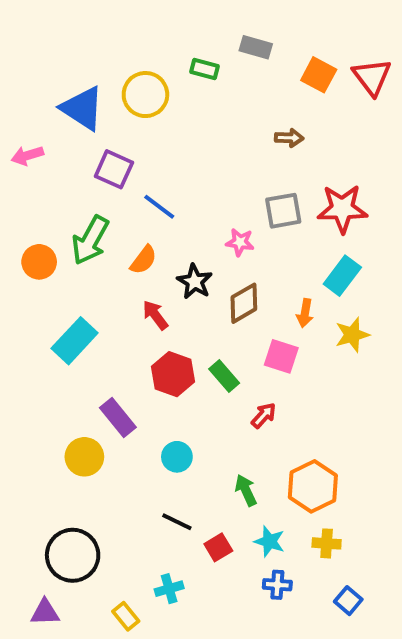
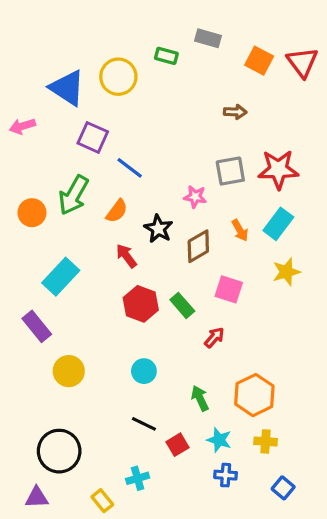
orange arrow: (305, 313) -> (240, 230), moved, turned -40
purple rectangle: (118, 417) -> (37, 326), moved

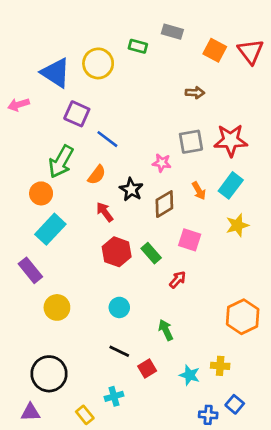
orange circle: (32, 213) -> (41, 193), moved
orange hexagon: (254, 395) -> (243, 317), moved
cyan star: (219, 440) -> (190, 375), moved
blue cross: (226, 475) -> (208, 415), moved

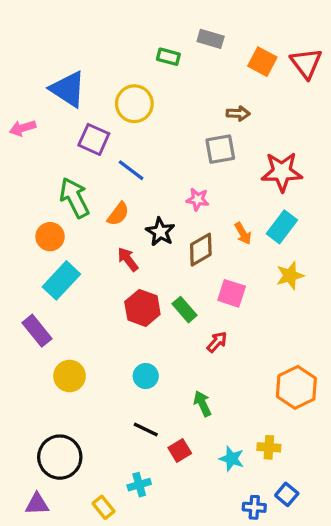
yellow circle: (98, 63) -> (134, 104), moved
gray square: (191, 142) -> (220, 149), moved
green arrow: (61, 162) -> (74, 198), turned 124

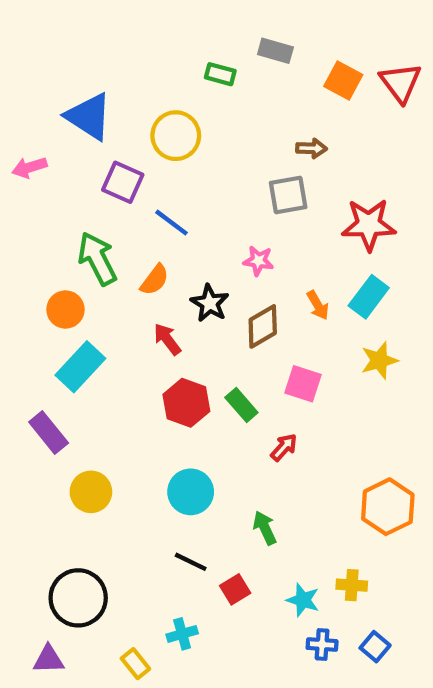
cyan circle: (146, 376) -> (191, 492), size x1.4
blue cross: (254, 507) -> (322, 645), moved

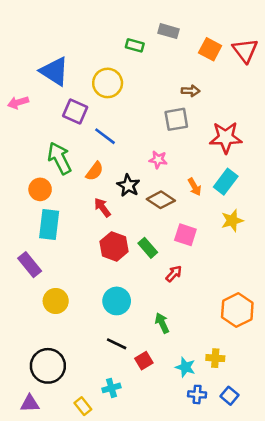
brown diamond: (263, 326) -> (161, 200), turned 64
cyan rectangle: (80, 367) -> (49, 224), turned -36

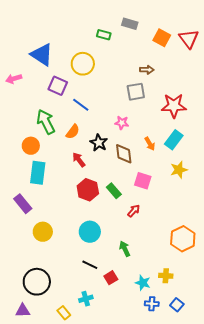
brown diamond: (161, 200) -> (124, 154), turned 50

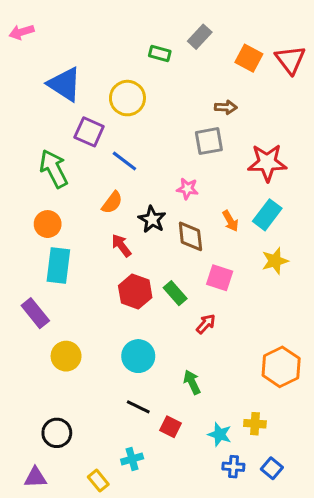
gray rectangle: (130, 24) -> (200, 37), turned -63
pink arrow: (14, 79) -> (22, 32), moved
green arrow: (46, 122) -> (54, 169), moved
red square: (111, 278) -> (170, 427), turned -32
black circle: (37, 282) -> (57, 433), size x0.7

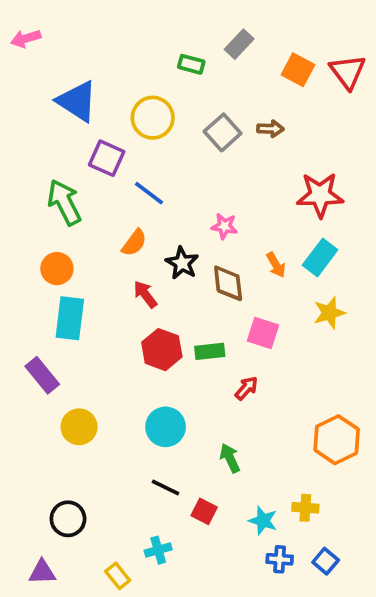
gray square: (209, 141) -> (223, 132), moved, turned -32
green rectangle: (175, 293) -> (210, 351), turned -55

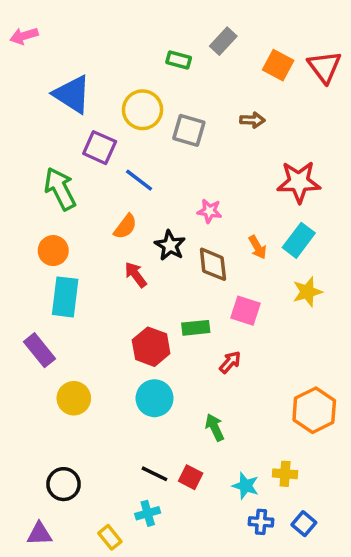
gray square: (223, 132) -> (189, 130), moved, turned -32
red hexagon: (162, 350) -> (151, 347), moved
black line: (166, 488) -> (155, 474), moved

